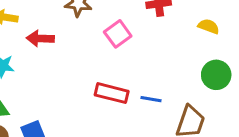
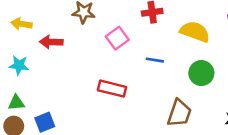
yellow semicircle: (209, 26) -> (195, 32), size x1.6
blue line: (151, 99) -> (155, 60), moved

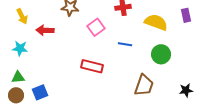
yellow arrow: (21, 24) -> (22, 16), turned -126

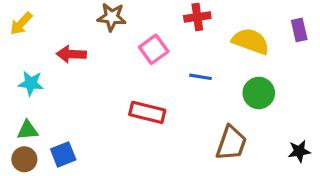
yellow arrow: (22, 16) -> (21, 23), moved, turned 70

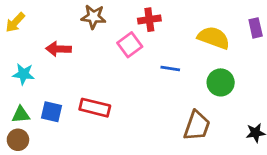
red cross: (197, 17) -> (149, 20), moved
red rectangle: (147, 112) -> (95, 108), moved
blue square: (63, 154) -> (52, 112), moved, turned 35

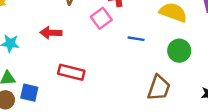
red arrow: (58, 49) -> (51, 33), moved
blue square: (52, 112) -> (29, 93), moved

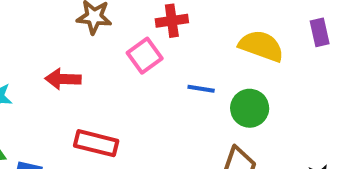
green circle: (179, 51) -> (250, 108), moved

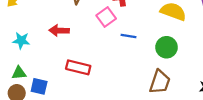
blue line: (201, 89) -> (128, 36), moved

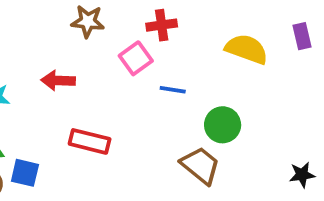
green circle: (167, 47) -> (223, 125), moved
brown trapezoid: (160, 82) -> (200, 165), moved, turned -70

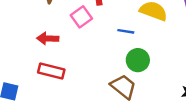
red arrow: (58, 80) -> (48, 38), moved
blue line: (173, 90) -> (126, 31), moved

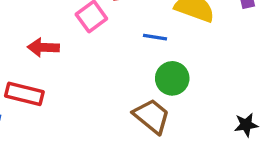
red rectangle: (51, 71) -> (24, 94), moved

